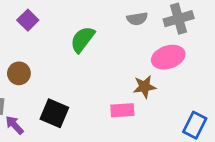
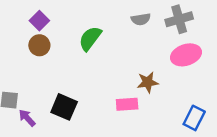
pink ellipse: (168, 57) -> (186, 55), moved
brown circle: (19, 73) -> (39, 45), moved

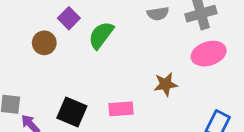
purple square: (39, 21) -> (69, 18), moved
pink rectangle: (127, 104) -> (121, 109), moved

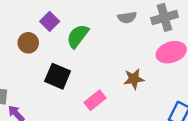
pink rectangle: (121, 109) -> (95, 100), turned -35
black square: (72, 112) -> (58, 76), moved

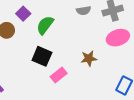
black square: (58, 76) -> (42, 56), moved

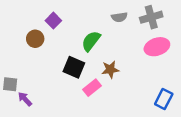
green semicircle: (45, 25) -> (91, 41), moved
brown star: (89, 58) -> (110, 69), moved

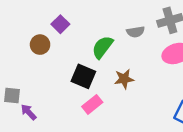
gray semicircle: (119, 17) -> (136, 32), moved
pink rectangle: (92, 88) -> (92, 104), moved

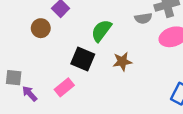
gray semicircle: (136, 32) -> (143, 18), moved
pink rectangle: (92, 104) -> (64, 87), moved

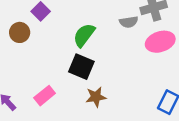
black square: (83, 59) -> (81, 67), moved
brown star: (122, 62) -> (96, 97), moved

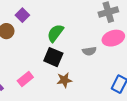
gray semicircle: (129, 22) -> (89, 51), moved

